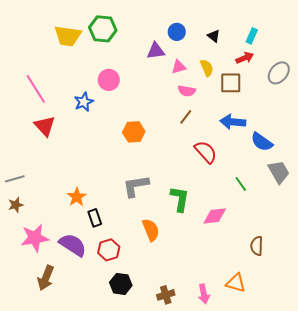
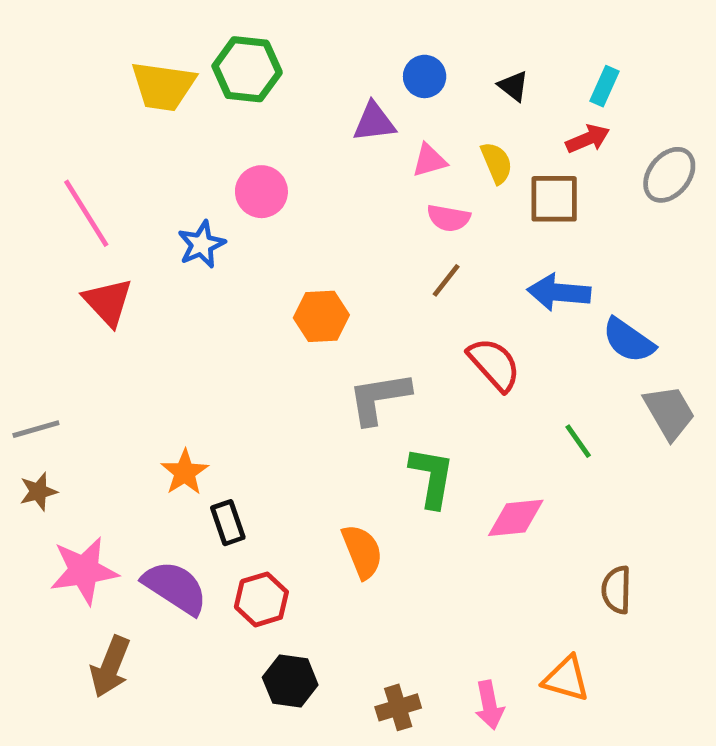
gray L-shape: (136, 186) -> (379, 398), moved

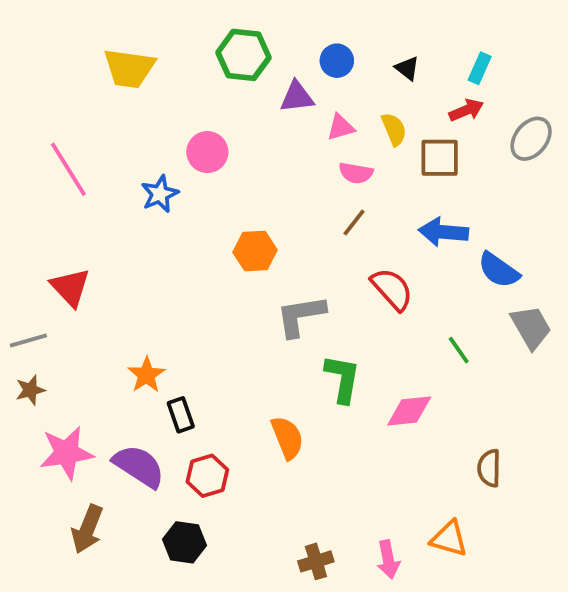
green hexagon: (247, 69) -> (244, 55), moved
red triangle: (108, 302) -> (70, 287), moved
black hexagon: (290, 681) -> (185, 542), moved

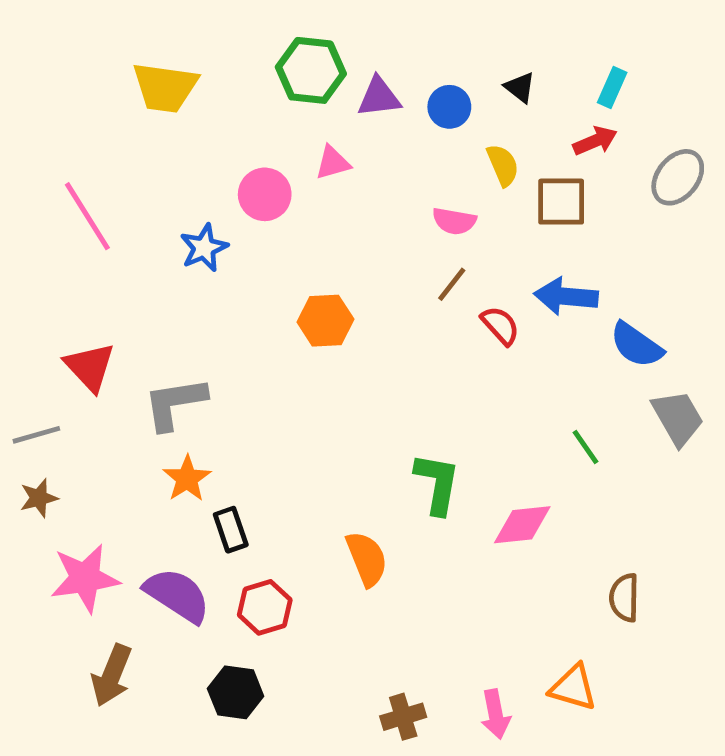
blue circle: (337, 61) -> (449, 107), moved
purple triangle: (297, 97) -> (379, 97), moved
pink triangle: (341, 127) -> (333, 163), moved
red semicircle: (392, 289) -> (500, 326), moved, size x0.7
gray L-shape: (301, 316) -> (175, 403), moved

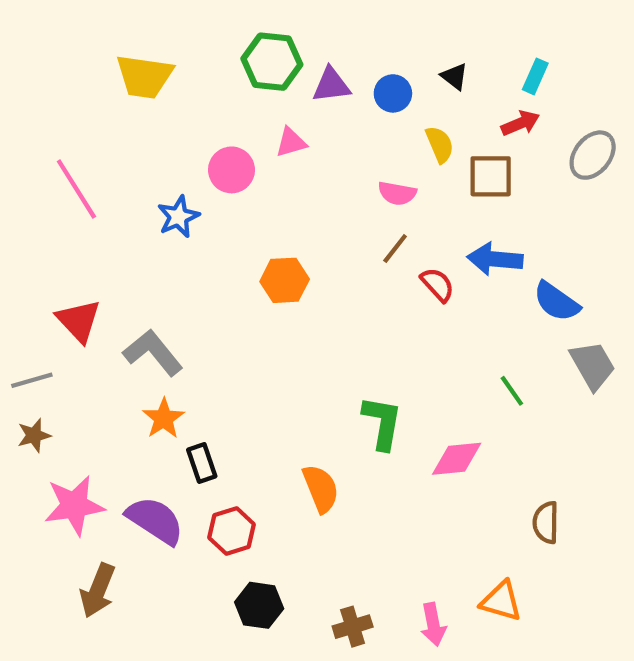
gray L-shape: (175, 403) -> (153, 353), turned 60
black hexagon: (236, 692) -> (259, 605), moved

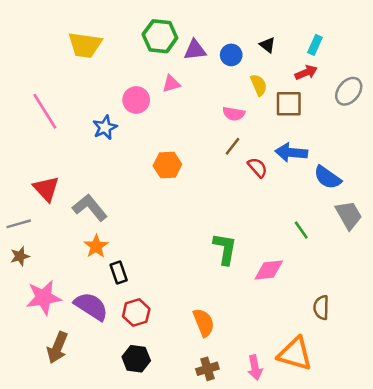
orange semicircle: (321, 489) -> (204, 323), moved
orange triangle: (501, 601) -> (295, 354), size x1.4
black hexagon: (259, 605) -> (136, 359), moved

